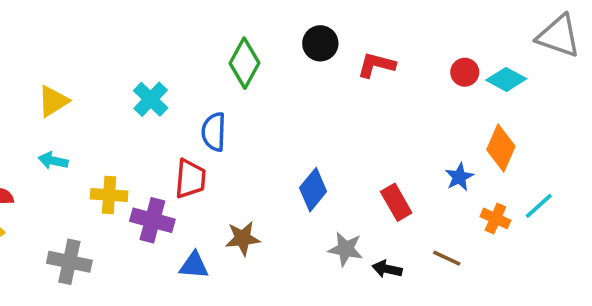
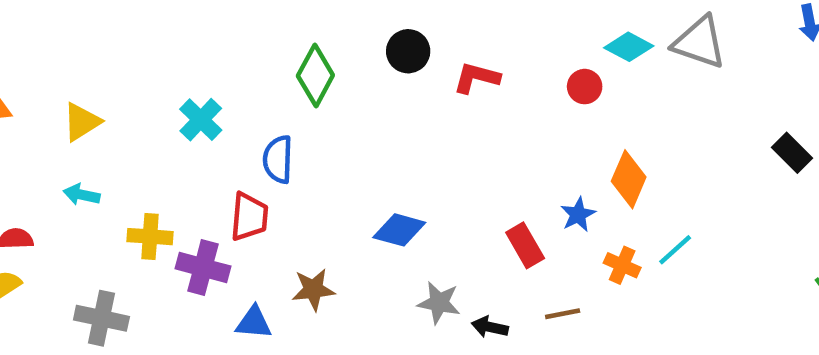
cyan diamond: (506, 79) -> (629, 47), moved
blue diamond: (313, 190) -> (399, 230), turned 66
red rectangle: (396, 202) -> (525, 245), moved
brown line: (447, 258) -> (563, 314), turned -36

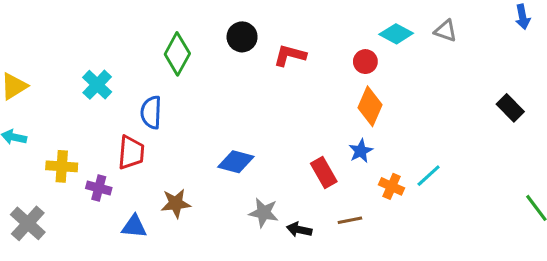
gray triangle: (699, 42) -> (445, 31), size x0.6
orange diamond: (629, 179) -> (370, 106), moved
purple cross: (203, 267) -> (99, 188), size x0.7
gray cross: (101, 318) -> (28, 223), turned 30

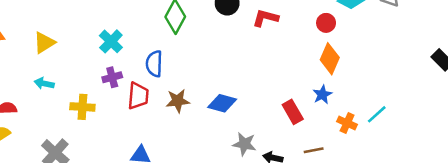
purple cross: (99, 188) -> (112, 77), moved, turned -30
brown star: (176, 203) -> (178, 101), moved

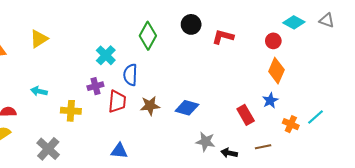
cyan cross: (111, 41) -> (106, 55), moved
yellow triangle: (44, 43) -> (39, 39), moved

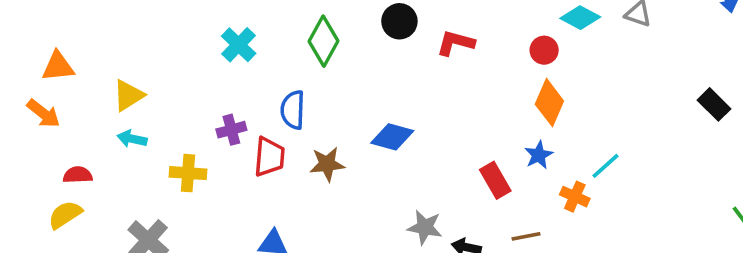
yellow triangle: (39, 39) -> (128, 95), moved
cyan cross: (106, 55) -> (239, 45), moved
blue diamond: (187, 108) -> (392, 137), moved
cyan line: (315, 117) -> (606, 166), moved

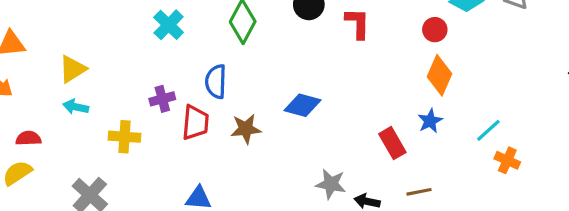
red L-shape: (455, 43) -> (358, 23), turned 76
orange cross: (575, 197) -> (507, 160), moved

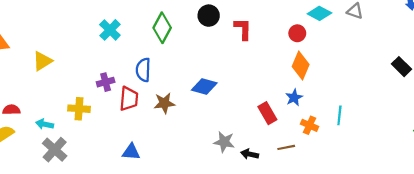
cyan arrow: (76, 107) -> (45, 124), moved
cyan line: (488, 130) -> (339, 115), moved, turned -42
orange cross: (507, 160) -> (310, 125), moved

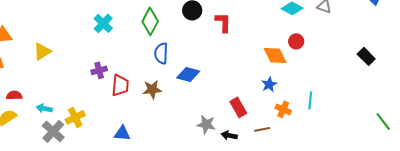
red circle: (297, 33) -> (296, 41), moved
orange diamond: (301, 65) -> (275, 55), turned -50
blue semicircle: (143, 70) -> (161, 53), moved
yellow cross: (79, 109) -> (75, 117), moved, turned -30
red rectangle: (267, 113) -> (238, 107), moved

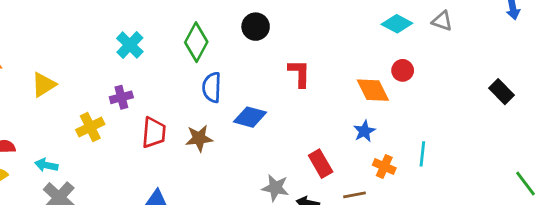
red L-shape: (223, 22) -> (299, 73), moved
purple cross: (99, 70) -> (121, 97), moved
yellow cross: (75, 117) -> (90, 127), moved

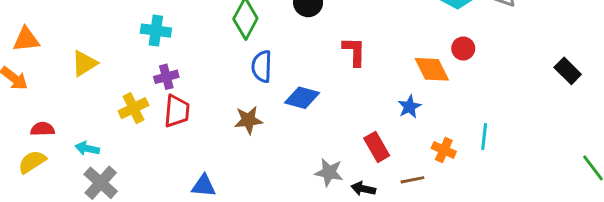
cyan cross: (130, 45) -> (156, 31), moved, turned -36
blue star: (364, 131) -> (410, 107), moved
red trapezoid: (154, 133) -> (177, 111), moved

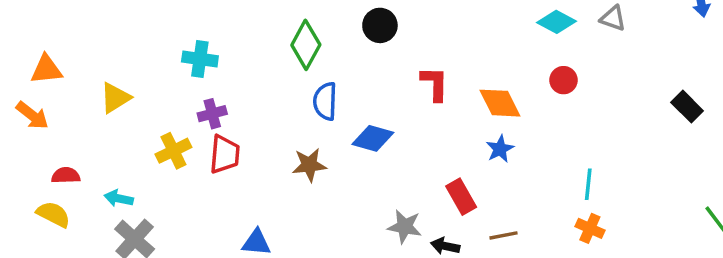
orange diamond: (432, 69) -> (500, 103), moved
orange cross: (444, 150) -> (590, 228), moved
yellow semicircle: (32, 162) -> (53, 214), turned 60

